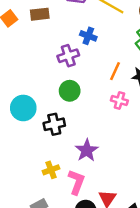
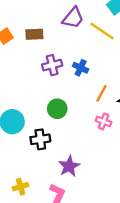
blue cross: (88, 36) -> (81, 68), moved
purple cross: (68, 56) -> (52, 65), moved
yellow cross: (51, 170) -> (21, 187), moved

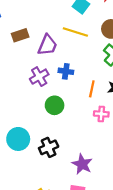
purple trapezoid: (73, 18) -> (47, 45), moved
brown rectangle: (34, 34) -> (20, 35), moved
green circle: (57, 109) -> (55, 105), moved

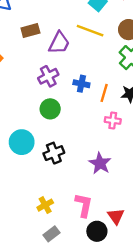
blue cross: (66, 71) -> (81, 84), moved
green circle: (55, 105) -> (50, 109), moved
purple star: (82, 164) -> (100, 163), moved

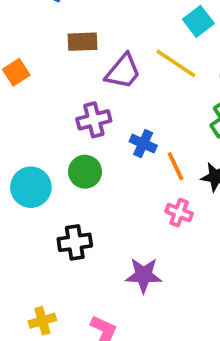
orange line: (104, 93) -> (176, 166), turned -54
cyan circle: (22, 142) -> (31, 187), moved
purple star: (100, 163) -> (144, 275), turned 30

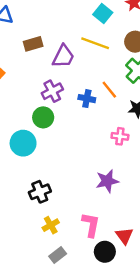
orange line: (176, 166) -> (109, 90), moved
green circle: (85, 172) -> (43, 117), moved
black cross: (75, 242) -> (40, 192), moved

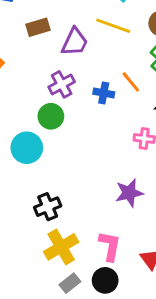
yellow cross: (51, 225) -> (61, 247), size x1.6
black circle: (105, 252) -> (105, 280), moved

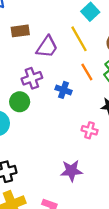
yellow line: (113, 26) -> (79, 39), turned 32
orange line: (131, 82) -> (87, 72), moved

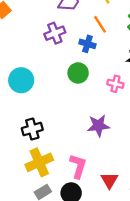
orange line: (87, 72) -> (100, 24), moved
green circle: (20, 102) -> (78, 73), moved

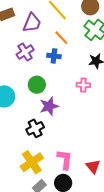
green circle: (78, 73) -> (37, 85), moved
purple star: (98, 126) -> (49, 106), moved
black cross: (32, 129) -> (35, 128), moved

